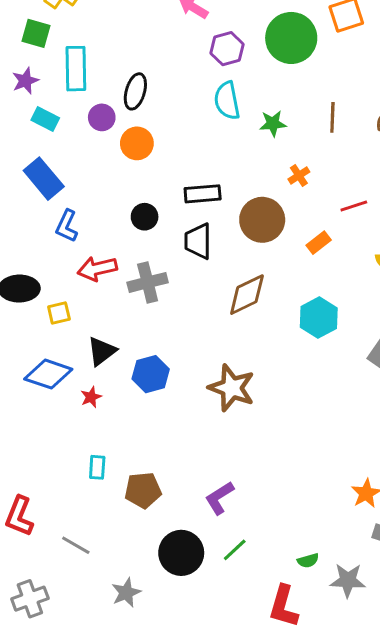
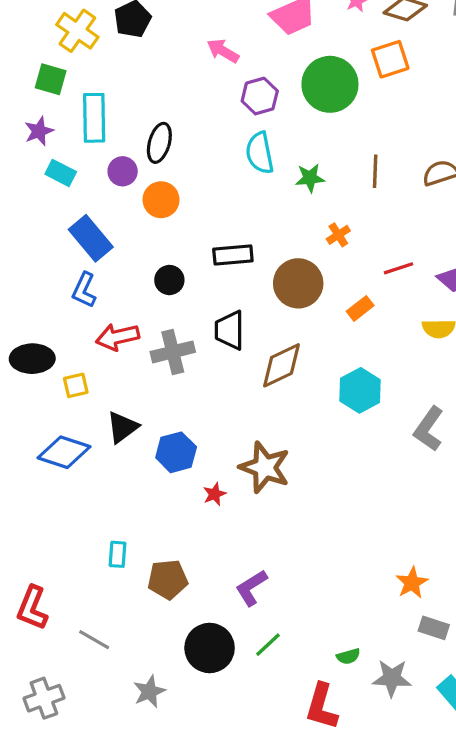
blue rectangle: (44, 179) -> (91, 238), moved
black trapezoid: (198, 241) -> (230, 330), moved
red star: (91, 397) -> (215, 494), moved

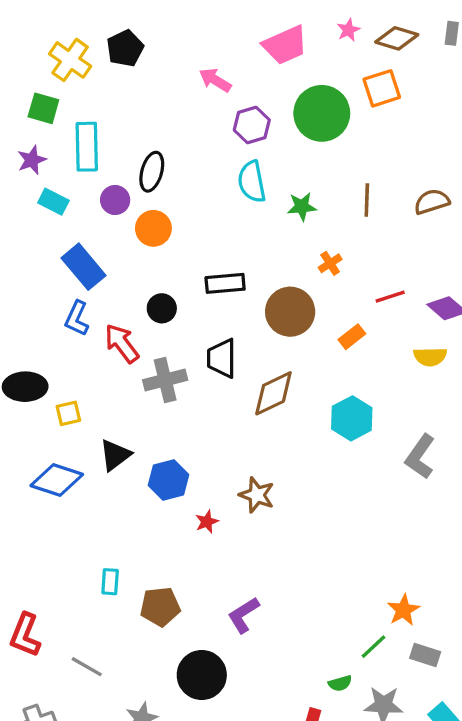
red arrow: (118, 337) -> (122, 343), moved, turned 66
brown star: (265, 467) -> (257, 495), size x0.7
green line: (268, 645) -> (373, 647), moved

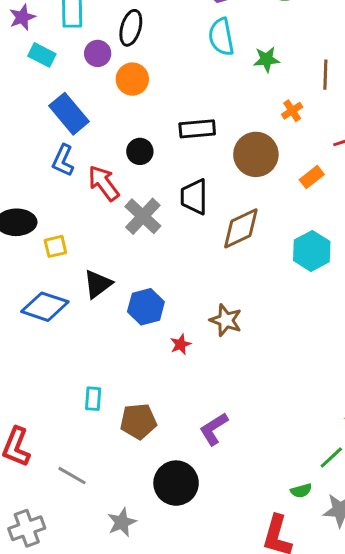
brown line: (367, 200) -> (325, 75), moved
gray cross: (165, 380) -> (143, 216), turned -33

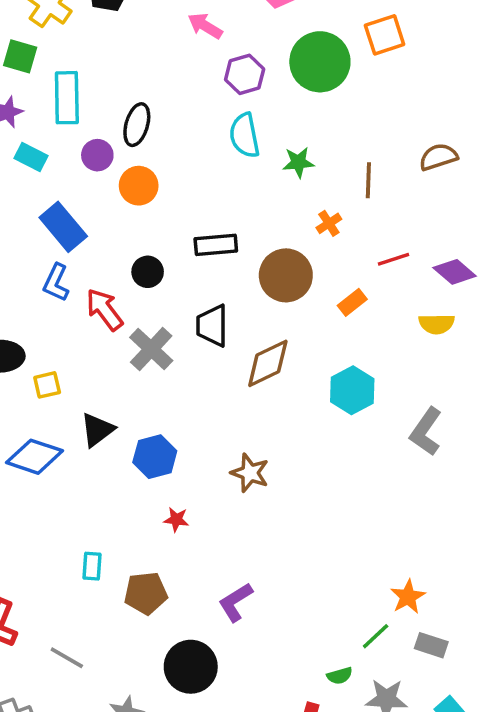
red star: (181, 344) -> (176, 520), moved, turned 30

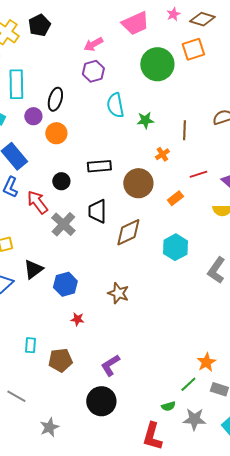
pink arrow: (205, 26) -> (93, 44), turned -60
purple hexagon: (245, 74) -> (93, 71), moved
black circle: (191, 667) -> (101, 401), moved

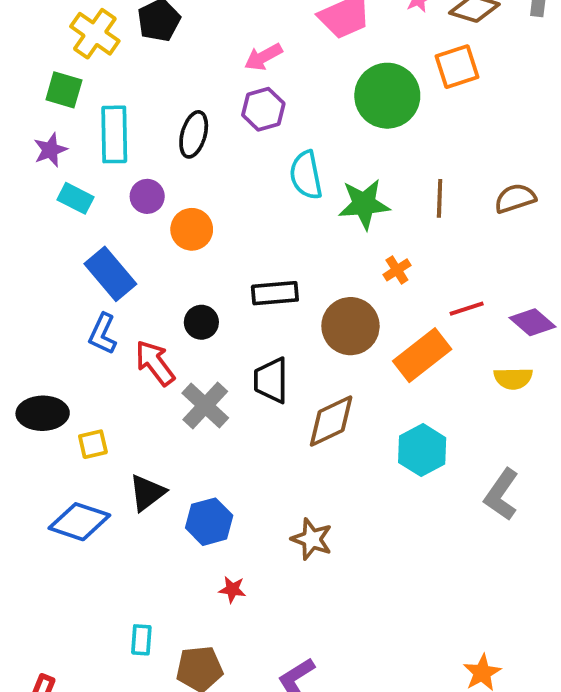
black ellipse: (55, 99) -> (194, 134), moved
green star: (145, 120) -> (364, 204), size x1.5
brown line: (184, 130) -> (440, 198), moved
orange rectangle: (175, 198) -> (422, 355), size x1.8

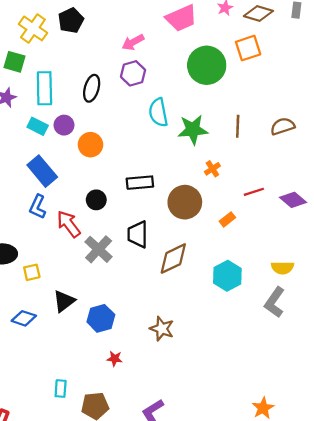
cyan rectangle: (76, 198) -> (38, 126), moved
orange rectangle: (422, 355) -> (227, 219), size x0.5
yellow semicircle: (513, 378) -> (283, 268), moved
blue diamond: (79, 522) -> (24, 318), size x0.7

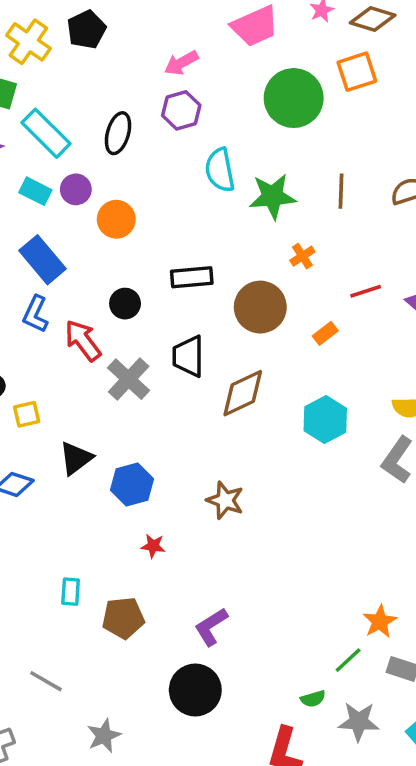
cyan rectangle: (44, 88) -> (46, 133), turned -44

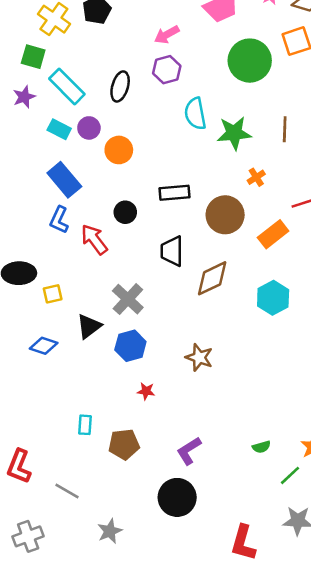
orange rectangle: (325, 333) -> (273, 234), size x1.6
gray cross: (129, 379) -> (128, 299), moved
green semicircle: (313, 699) -> (261, 447), moved

